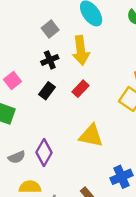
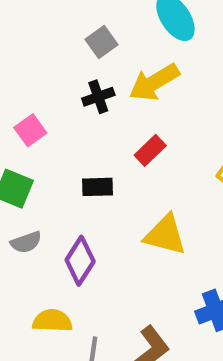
yellow arrow: (81, 50) -> (154, 82), turned 64
black rectangle: (47, 91) -> (97, 187), moved, turned 49
gray semicircle: (17, 157) -> (26, 242), moved

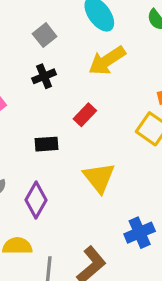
yellow arrow: (154, 82) -> (107, 61), moved
yellow triangle: (165, 235) -> (99, 178), turned 40

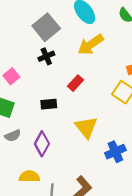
gray square: (45, 35) -> (46, 27), size x1.6
blue cross: (140, 233) -> (115, 152), moved

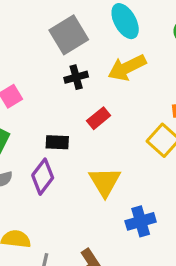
black cross: (46, 56) -> (76, 77), moved
purple diamond: (42, 144) -> (43, 177), moved

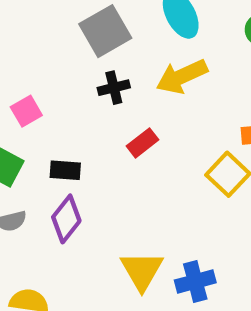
black rectangle: (57, 142) -> (65, 170), moved
yellow triangle: (105, 182) -> (142, 271), moved

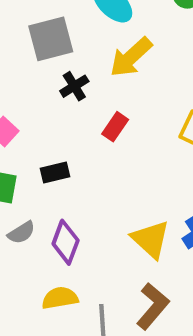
gray square: (105, 31) -> (51, 39), turned 33
purple diamond: (66, 219) -> (66, 242), moved

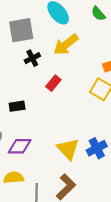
purple diamond: (66, 242) -> (20, 146), turned 65

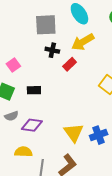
black cross: (32, 58) -> (52, 50), turned 32
red rectangle: (53, 83) -> (70, 64), moved

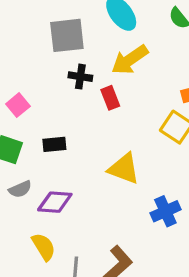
red rectangle: (70, 64) -> (110, 98), turned -64
yellow triangle: (74, 133) -> (124, 169), moved, turned -30
yellow semicircle: (23, 152) -> (44, 247), turned 60

